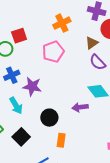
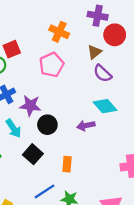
orange cross: (62, 23) -> (59, 32), turned -36
black circle: (49, 118) -> (47, 125), moved
black square: (21, 137) -> (33, 154), moved

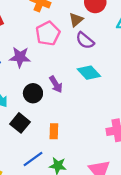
pink pentagon: (52, 65) -> (48, 33), moved
purple star: (30, 106) -> (20, 57), moved
purple arrow: (86, 126) -> (56, 84), moved, turned -108

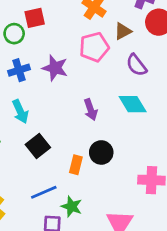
brown triangle: (76, 20) -> (123, 31), moved
black circle: (33, 93) -> (101, 152), moved

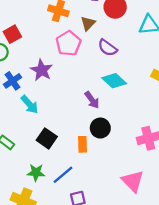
purple star: (55, 68) -> (42, 70), turned 30
purple arrow: (91, 110) -> (92, 100), moved
cyan arrow: (20, 111) -> (30, 104), moved
green star: (72, 207) -> (36, 172), moved

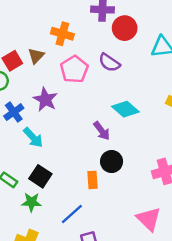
brown triangle: (88, 23) -> (36, 56), moved
purple semicircle: (108, 48) -> (109, 63), moved
black square: (47, 138) -> (40, 176), moved
green star: (36, 172) -> (31, 202), moved

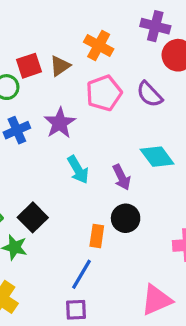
cyan arrow: (33, 137) -> (78, 170), moved
blue line: (72, 214) -> (81, 274), moved, turned -30
pink triangle: (149, 219) -> (156, 300), turned 40

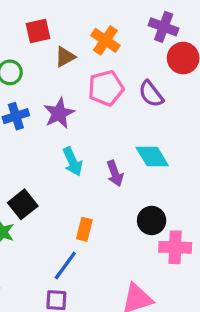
red square: (29, 66) -> (38, 31), moved
black circle: (126, 218) -> (152, 220), moved

